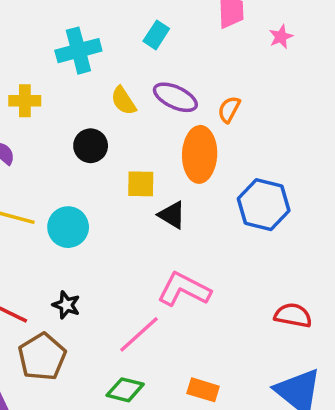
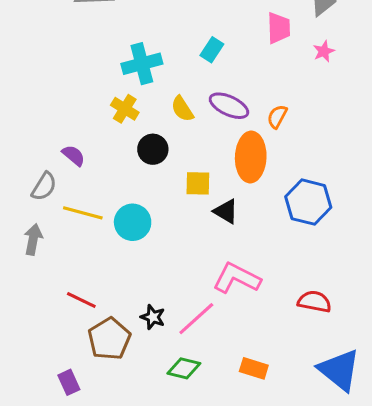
yellow cross: (25, 101) -> (125, 109), moved, turned 32
black star: (66, 305) -> (153, 317), moved
red semicircle: (293, 315) -> (314, 302), moved

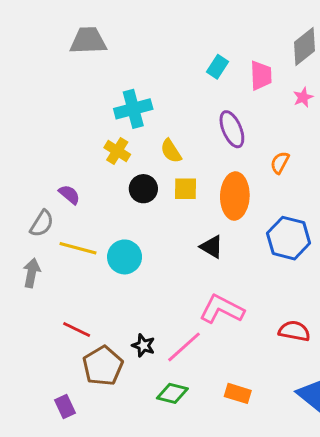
cyan rectangle: (212, 50) -> (217, 67), moved
purple ellipse: (229, 106) -> (232, 129), moved, turned 42
orange semicircle: (277, 117) -> (280, 163), moved
yellow square: (198, 183) -> (185, 189), moved

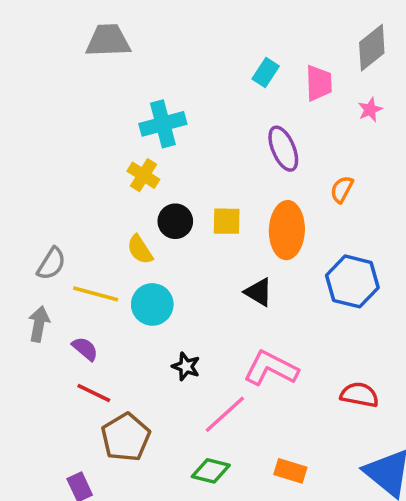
yellow semicircle: (171, 151) -> (140, 250), moved
purple semicircle: (69, 195) -> (85, 349), moved
black star: (143, 346) -> (186, 366), moved

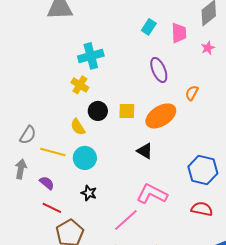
orange ellipse: (287, 230) -> (161, 116), turned 56
blue hexagon: (352, 281) -> (203, 170), moved
black star: (186, 366) -> (89, 193), moved

